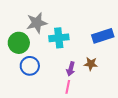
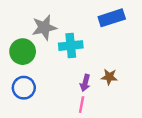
blue rectangle: (103, 36) -> (112, 18), moved
blue circle: (30, 66) -> (24, 88), moved

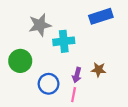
green circle: (23, 52) -> (20, 61), moved
blue circle: (24, 88) -> (49, 84), moved

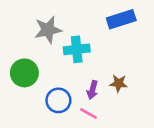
pink line: (74, 95) -> (88, 113), turned -72

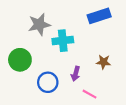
brown star: (119, 83) -> (103, 62), moved
pink line: (88, 113) -> (90, 94), moved

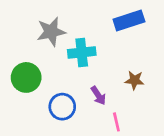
purple arrow: (76, 74) -> (98, 96), turned -48
pink line: (90, 94) -> (116, 122), turned 48

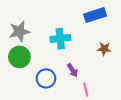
gray star: (51, 32) -> (19, 31), moved
brown star: (134, 80) -> (104, 49), moved

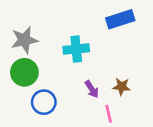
brown star: (104, 49) -> (122, 87), moved
blue circle: (46, 78) -> (44, 102), moved

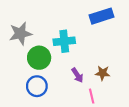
green circle: (24, 72) -> (39, 58), moved

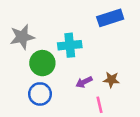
purple arrow: (77, 75) -> (84, 82), turned 96

